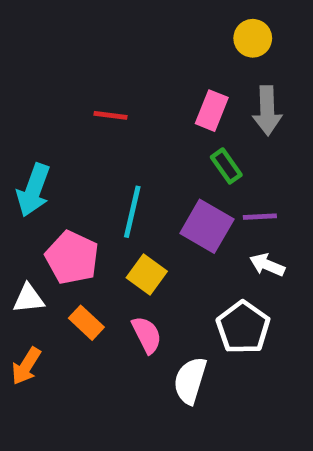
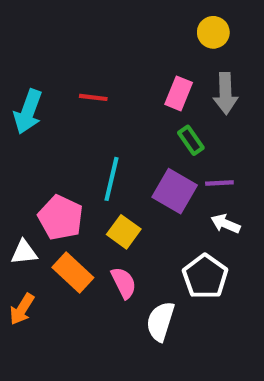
cyan arrow: (33, 190) -> (28, 112), moved
orange rectangle: (86, 323) -> (73, 273), size x1.4

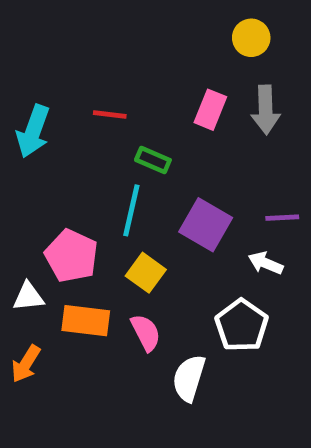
green rectangle: (191, 140) -> (153, 160), moved, turned -32
purple line: (219, 183) -> (282, 218), moved
orange rectangle: (73, 273) -> (86, 321), turned -36

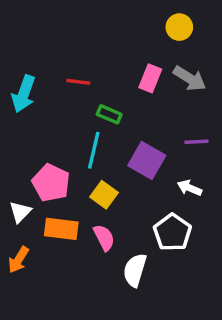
gray arrow: (266, 110) -> (190, 78), turned -56
purple line: (282, 218) -> (196, 142), moved
white triangle: (28, 297) -> (20, 212), turned -40

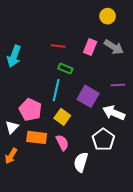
red line: (78, 82) -> (58, 46), moved
white arrow: (190, 188) -> (114, 113), size x1.5

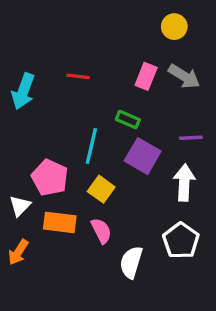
red line: (58, 46) -> (78, 76), moved
green rectangle: (65, 69) -> (128, 120), moved
white arrow: (114, 113) -> (184, 183), turned 70
white pentagon: (103, 139) -> (181, 241), moved

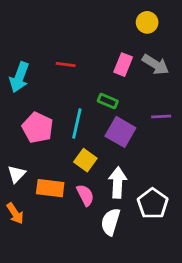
pink pentagon: (50, 178) -> (38, 128), moved
white arrow: (184, 183) -> (118, 182), moved
orange arrow: (18, 252) -> (15, 213), turned -65

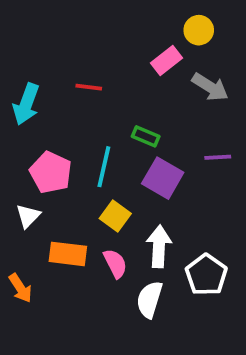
pink rectangle: (123, 65) -> (166, 60), moved, turned 30
white triangle: (16, 174) -> (28, 216), moved

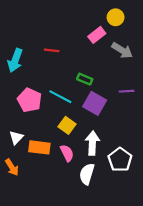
cyan line: (104, 167) -> (60, 97), turned -75
white triangle: (28, 216) -> (16, 138), moved

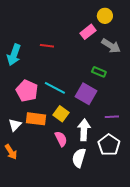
green rectangle: (85, 79) -> (99, 72), moved
purple line: (127, 91) -> (112, 117), moved
orange rectangle: (39, 147) -> (36, 119), moved

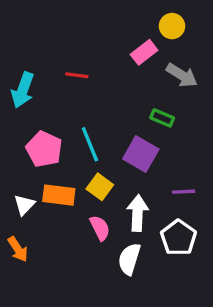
cyan line: (55, 88) -> (90, 144), turned 40

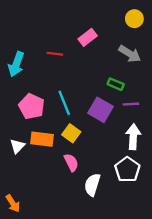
yellow circle: (172, 26) -> (134, 19), moved
pink rectangle: (144, 52) -> (88, 37), moved
purple line: (183, 192) -> (131, 104), moved
white arrow: (138, 213) -> (133, 137), moved
orange arrow: (18, 249) -> (13, 203), moved

